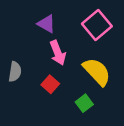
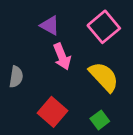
red square: (50, 84) -> (53, 112), moved, size x1.5
green square: (84, 103) -> (100, 120), moved

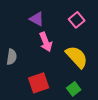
pink square: (104, 27) -> (77, 20), size x0.7
red square: (53, 112) -> (39, 83), turned 30

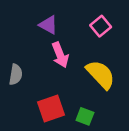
green square: (74, 89) -> (85, 116), moved, turned -32

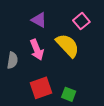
pink arrow: (60, 55) -> (37, 50), moved
yellow semicircle: (101, 74) -> (68, 45), moved

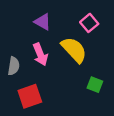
red square: (41, 88) -> (30, 96), moved
green square: (69, 94) -> (95, 85), moved

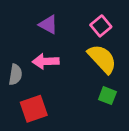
yellow semicircle: (74, 50) -> (102, 59), moved
pink arrow: (40, 54) -> (46, 61), turned 110

